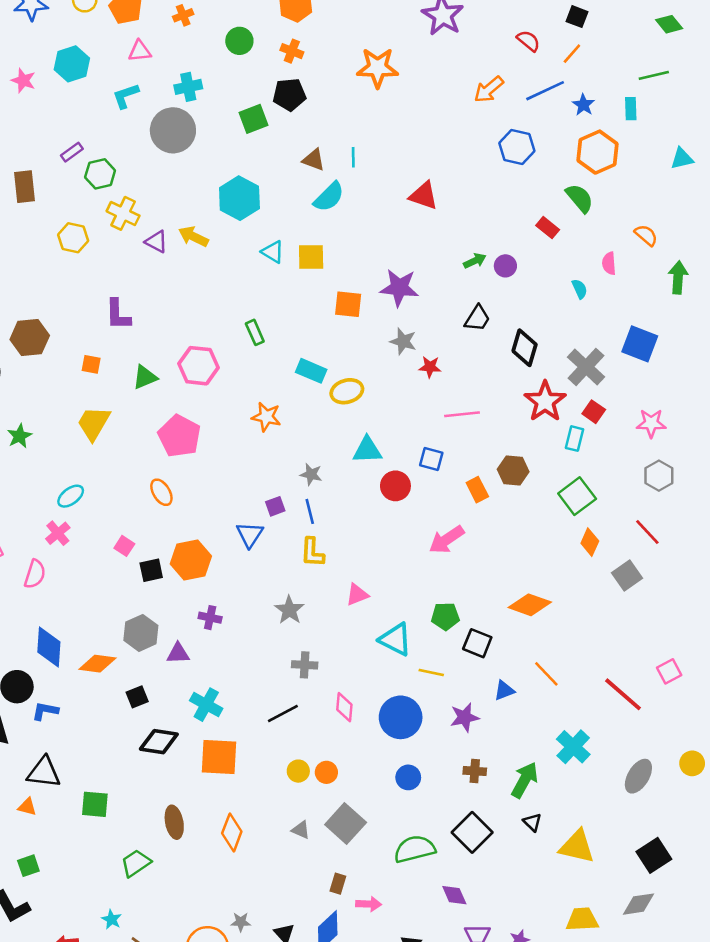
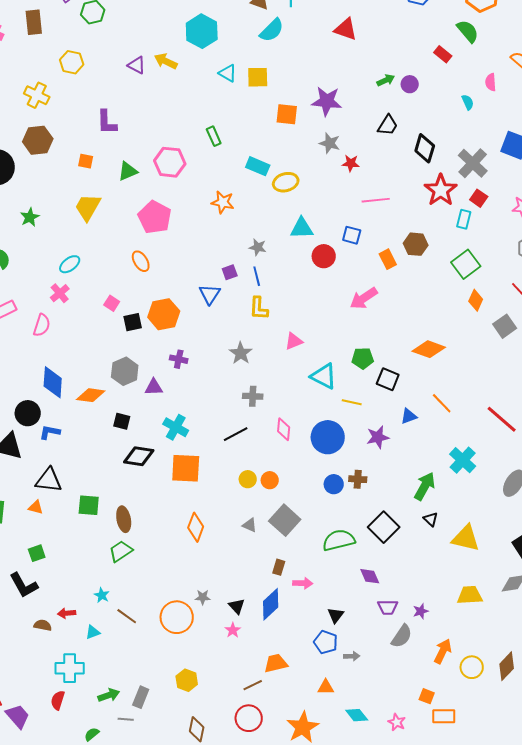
yellow cross: (123, 213) -> (37, 95), moved
black square: (137, 697) -> (122, 421), turned 36
brown cross: (475, 771) -> (358, 479), moved
brown ellipse: (174, 822) -> (124, 519), moved

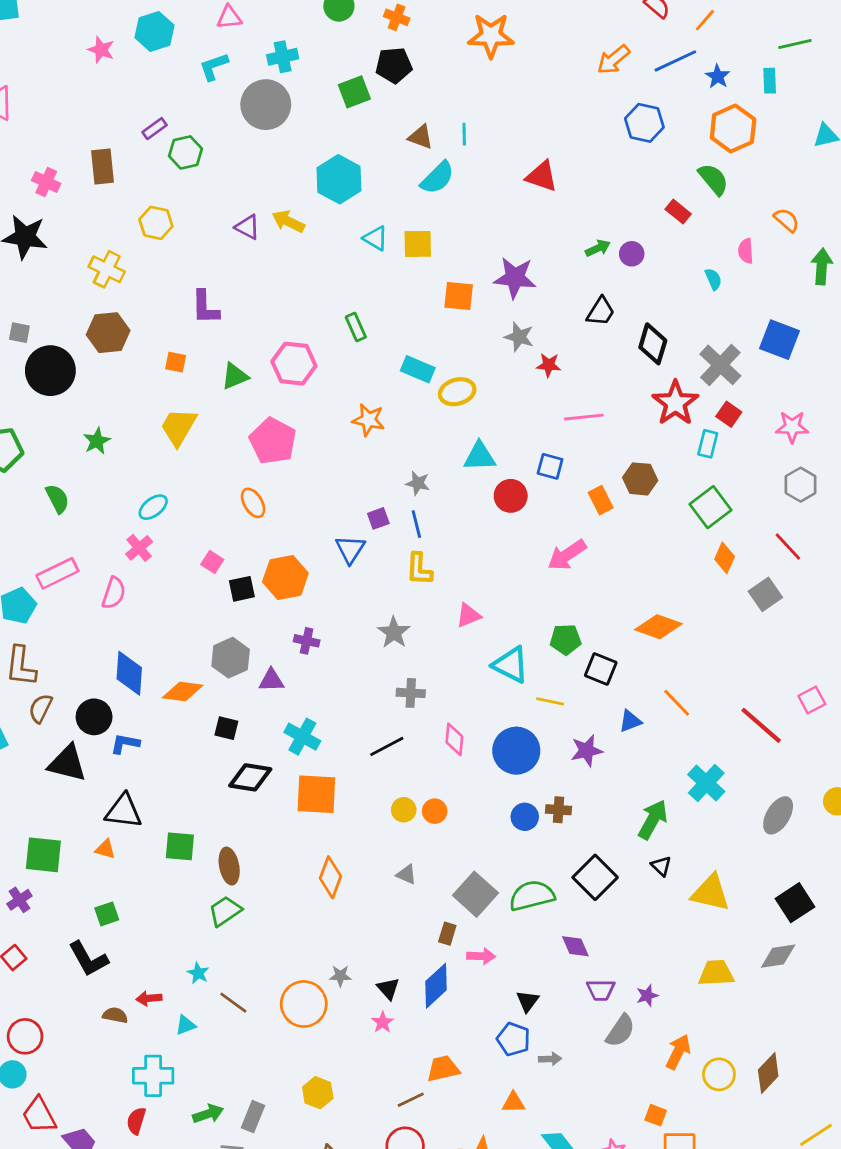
gray square: (285, 520) -> (475, 894), moved

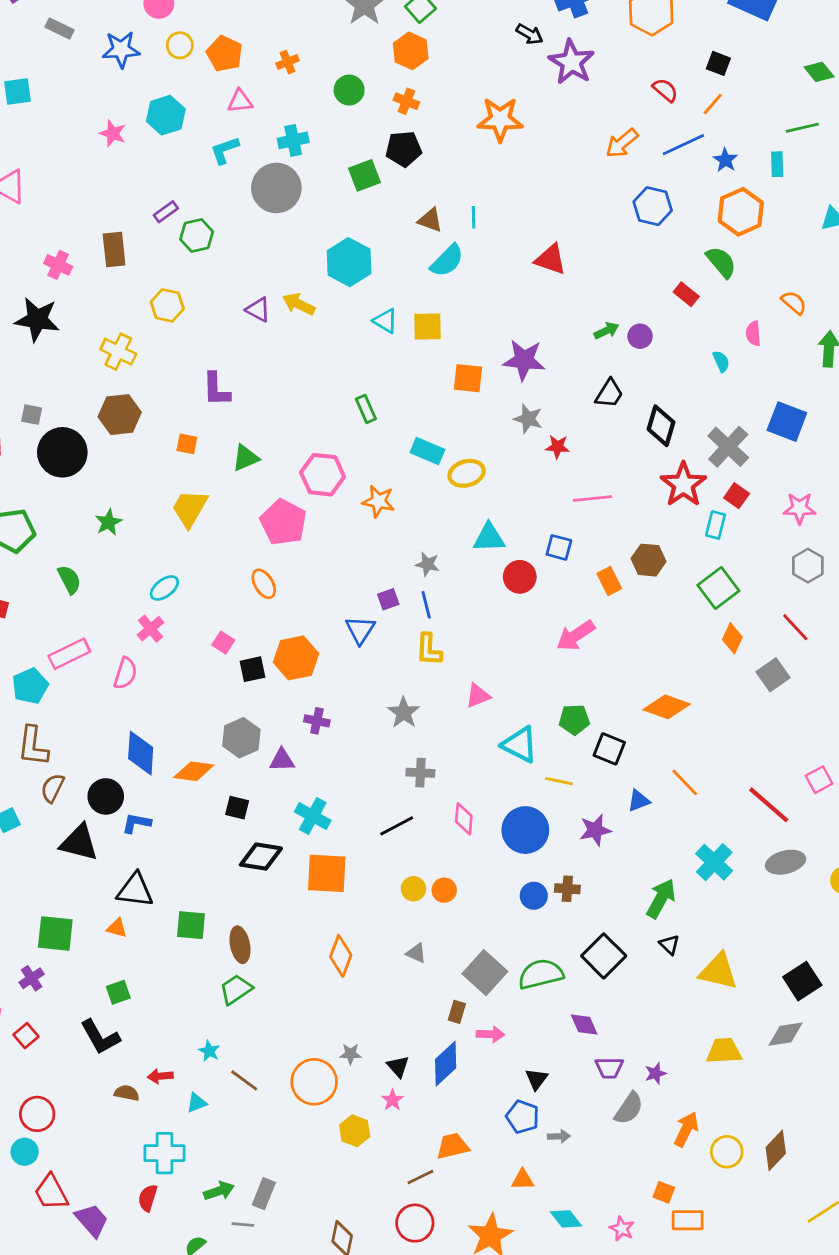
pink hexagon: (294, 364) -> (323, 475), moved
gray ellipse: (778, 815) -> (786, 862), moved, turned 45
yellow hexagon: (318, 1093) -> (355, 1131), moved

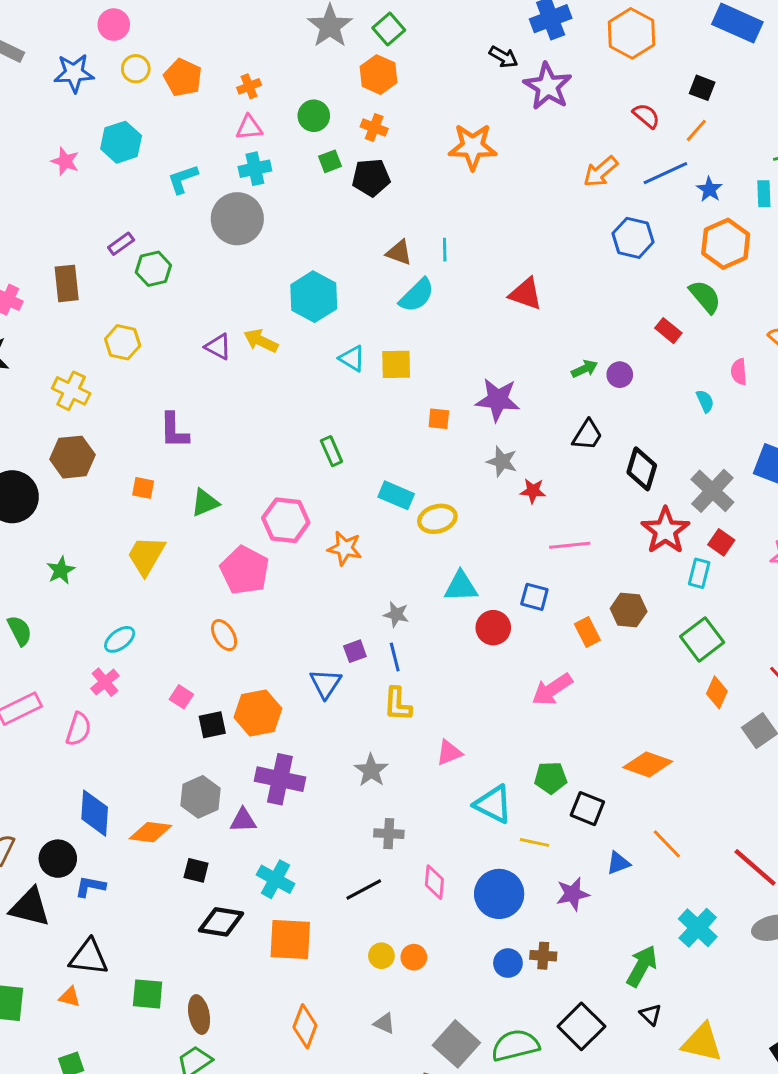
pink triangle: (240, 101) -> (249, 128), moved
green square: (364, 175) -> (330, 161), moved, size x0.7
orange square: (468, 378) -> (439, 419), size x0.7
purple cross: (317, 721) -> (280, 779), size x1.8

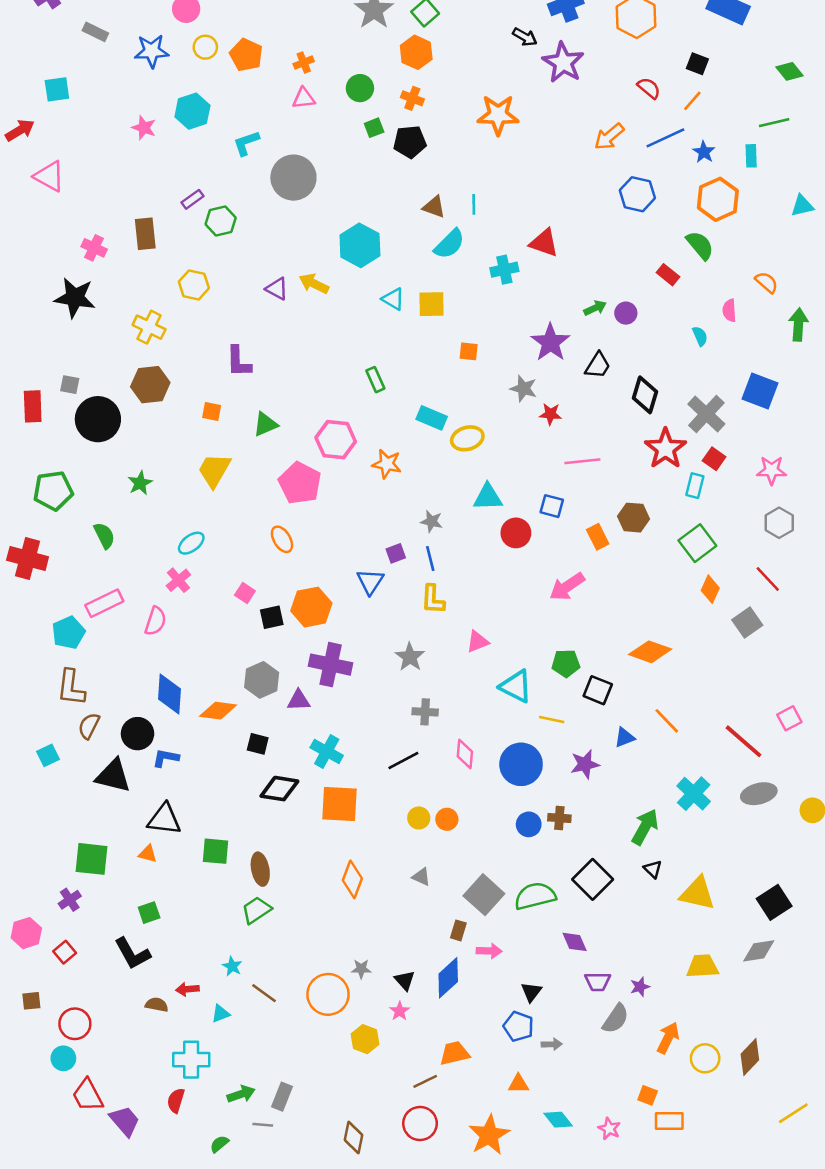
cyan cross: (255, 169) -> (504, 270), moved
purple star: (498, 400) -> (550, 342), moved, turned 30

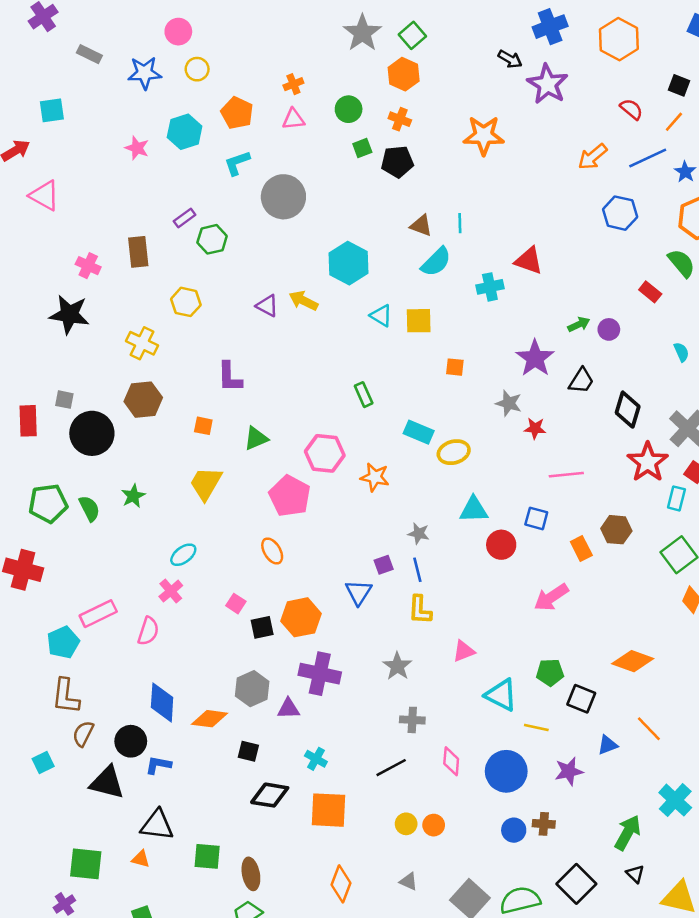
orange pentagon: (246, 55) -> (237, 113), moved
green semicircle: (104, 535) -> (89, 508), moved
cyan cross: (327, 752) -> (316, 759), size x0.7

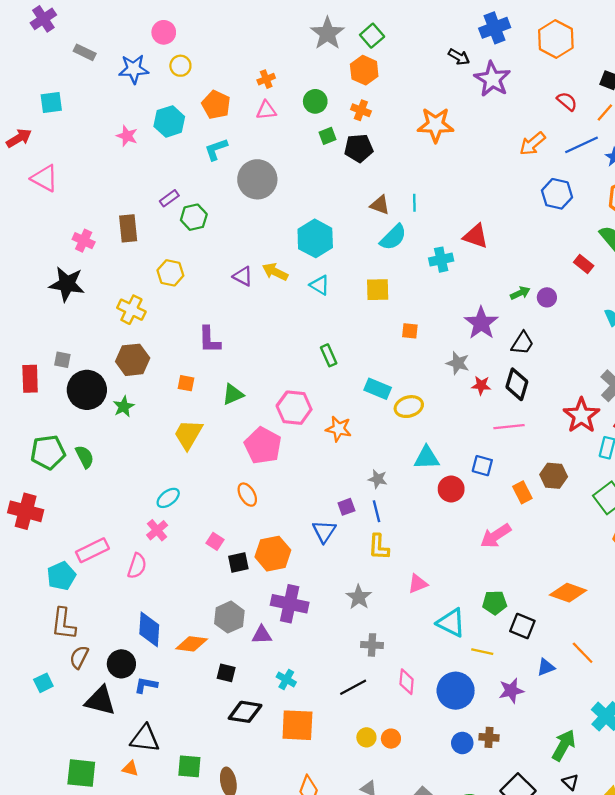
cyan triangle: (381, 316) -> (320, 285), moved
black diamond: (628, 410) -> (517, 384), moved
green star: (133, 496) -> (124, 407), moved

